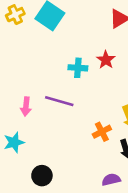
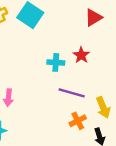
purple line: (59, 101) -> (72, 93), moved

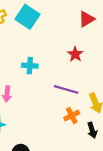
cyan cross: (56, 62) -> (30, 66), moved

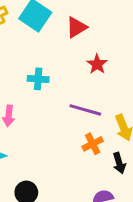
red triangle: (87, 19) -> (76, 27), moved

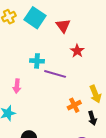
red triangle: (76, 27) -> (63, 26), turned -35
purple line: (85, 110) -> (55, 74), moved

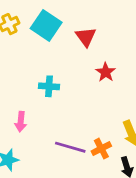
purple line: (55, 74) -> (70, 147), moved

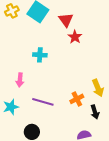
red star: (106, 72) -> (75, 37), moved
purple line: (70, 147) -> (43, 102), moved

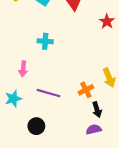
red star: (75, 37) -> (107, 21), moved
black arrow: (95, 112) -> (97, 110), moved

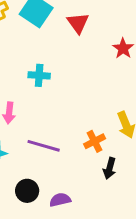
black arrow: (97, 110) -> (110, 168), turned 32
purple semicircle: (94, 129) -> (60, 200), moved

